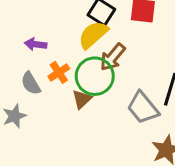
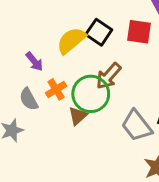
yellow semicircle: (93, 35) -> (71, 40), moved
purple arrow: (36, 44) -> (34, 62), turned -138

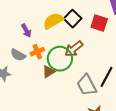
gray semicircle: (29, 99) -> (18, 55), turned -42

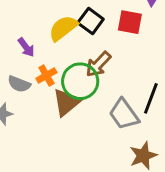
brown triangle: (49, 72) -> (67, 102), size x1.5

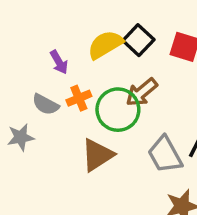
brown triangle: (67, 102) -> (97, 155), moved

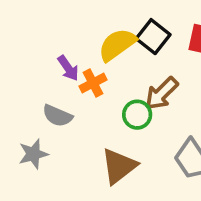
orange cross: (79, 98) -> (93, 83), moved
green circle: (118, 110) -> (137, 115), size x0.6

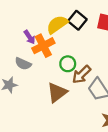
orange cross: (93, 83) -> (43, 46), size x1.5
brown arrow: (162, 93) -> (82, 74), moved

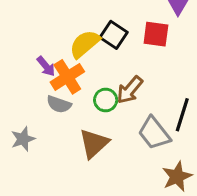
gray semicircle: (23, 64) -> (59, 104), moved
brown arrow: (82, 74) -> (130, 90), moved

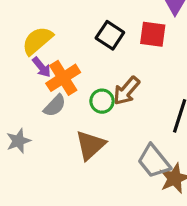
yellow semicircle: (85, 44) -> (37, 41), moved
gray semicircle: (59, 104) -> (55, 106), turned -65
gray trapezoid: (154, 133) -> (154, 161), moved

